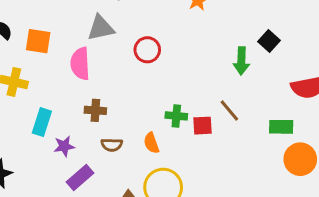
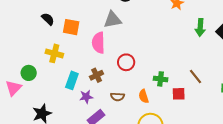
red circle: (147, 50) -> (126, 62), moved
green arrow: (241, 61) -> (200, 27), moved
brown cross: (95, 110) -> (97, 75), moved, turned -32
red square: (203, 126) -> (179, 94), moved

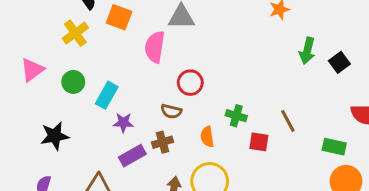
yellow cross: (54, 53) -> (75, 33), moved, turned 30
green circle: (29, 73) -> (73, 82), moved
brown cross: (97, 75) -> (162, 142), moved
pink triangle: (13, 88) -> (32, 70), moved
brown semicircle: (117, 97) -> (171, 111), moved

